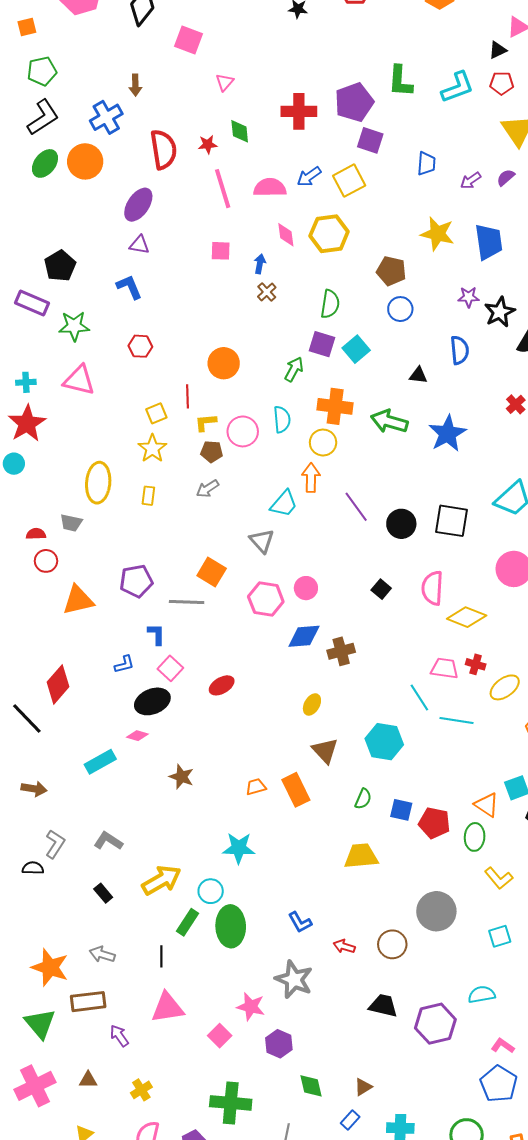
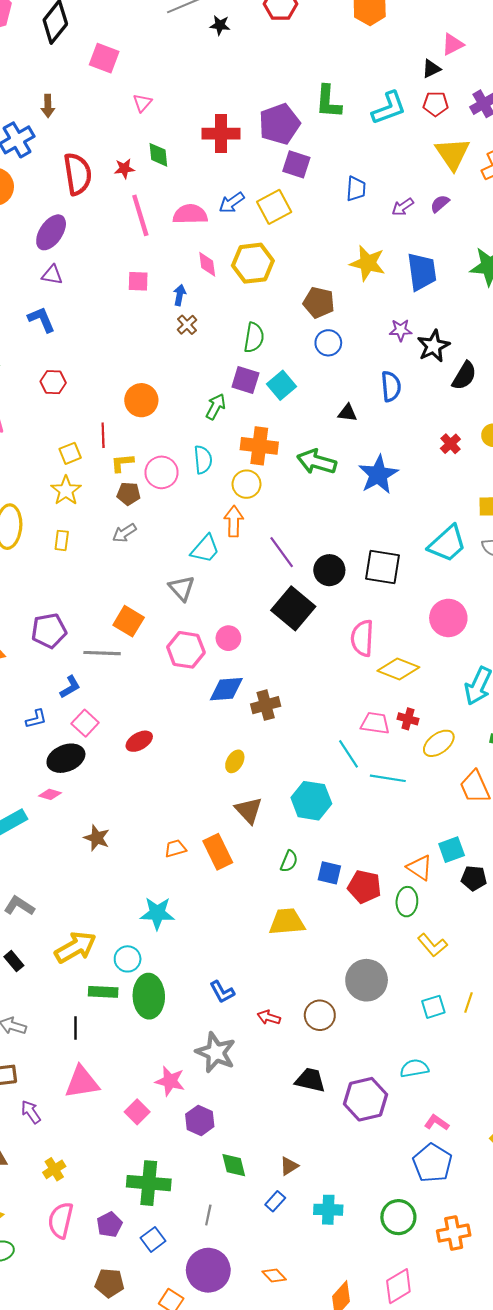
black square: (381, 589) -> (293, 608), moved, size x2.0
blue L-shape: (156, 634) -> (70, 687), turned 60
green rectangle: (188, 922) -> (103, 992), turned 60

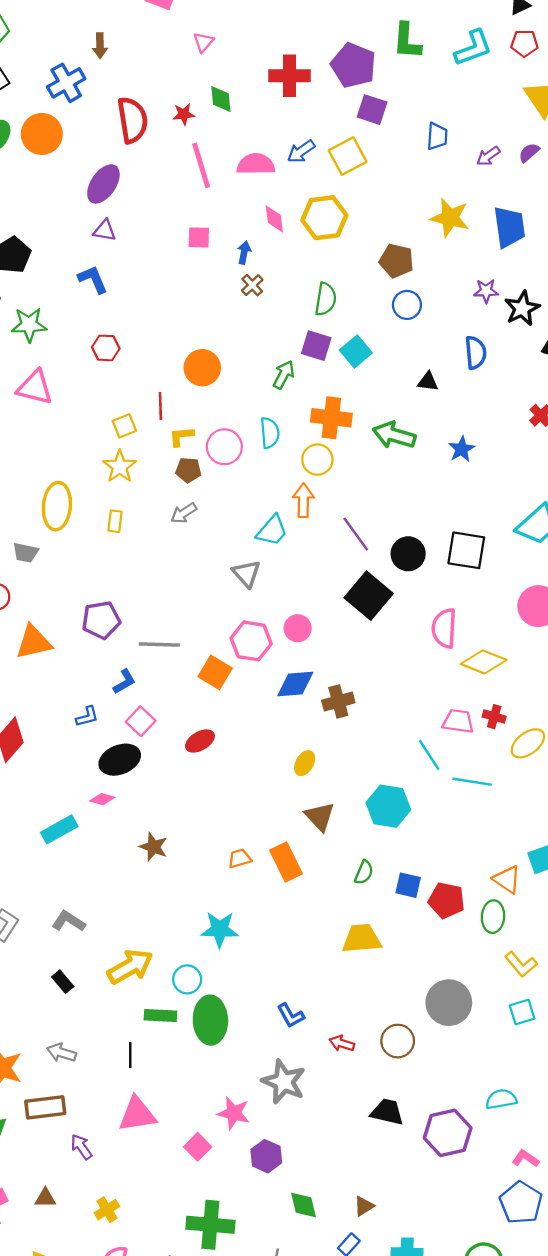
purple pentagon: (279, 124) -> (353, 65), turned -30
blue star: (378, 475) -> (462, 449), size x0.6
orange square: (129, 621) -> (215, 672), moved
cyan square: (433, 1007) -> (522, 1012), moved

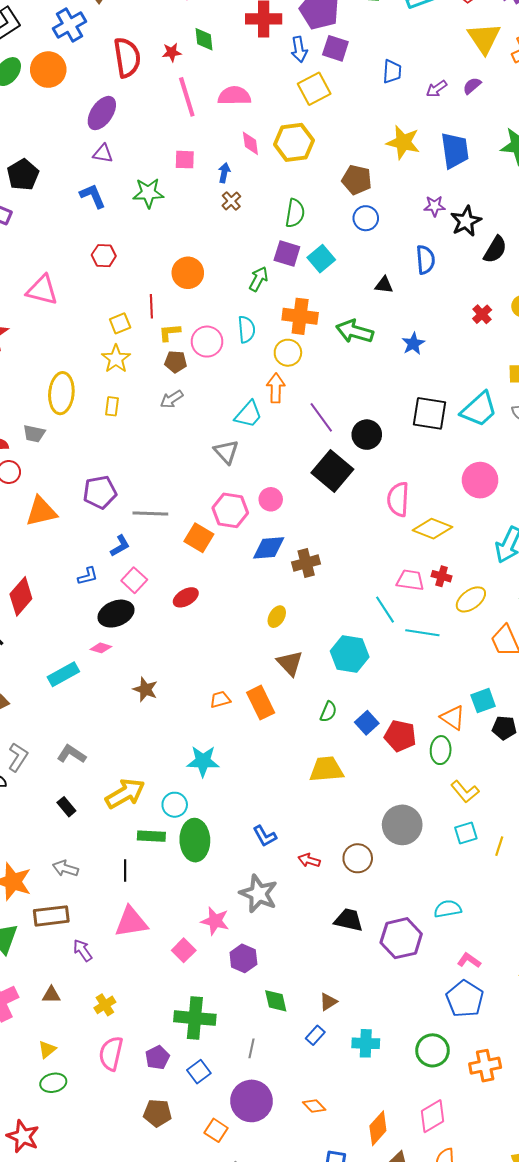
blue arrow: (301, 151) -> (299, 49), moved, turned -65
green star: (29, 325) -> (148, 193), moved
black square: (466, 550) -> (429, 413), moved
blue square: (408, 885) -> (367, 723), turned 35

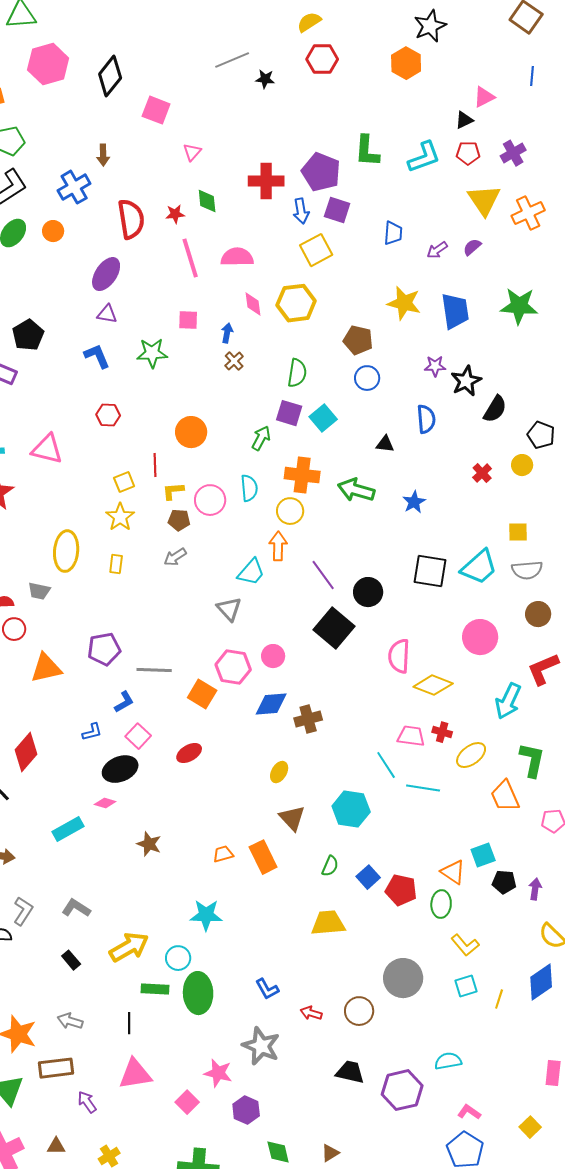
orange circle: (48, 70) -> (53, 231), size x0.6

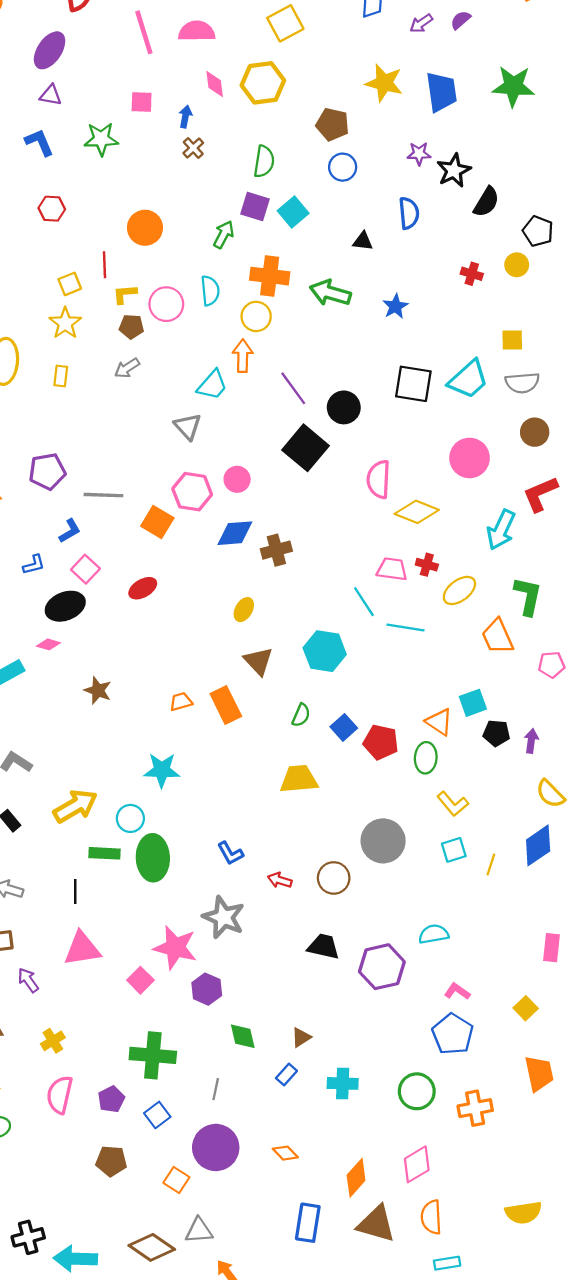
red cross: (482, 473) -> (472, 274), turned -30
pink star: (218, 1073) -> (175, 948), size x1.4

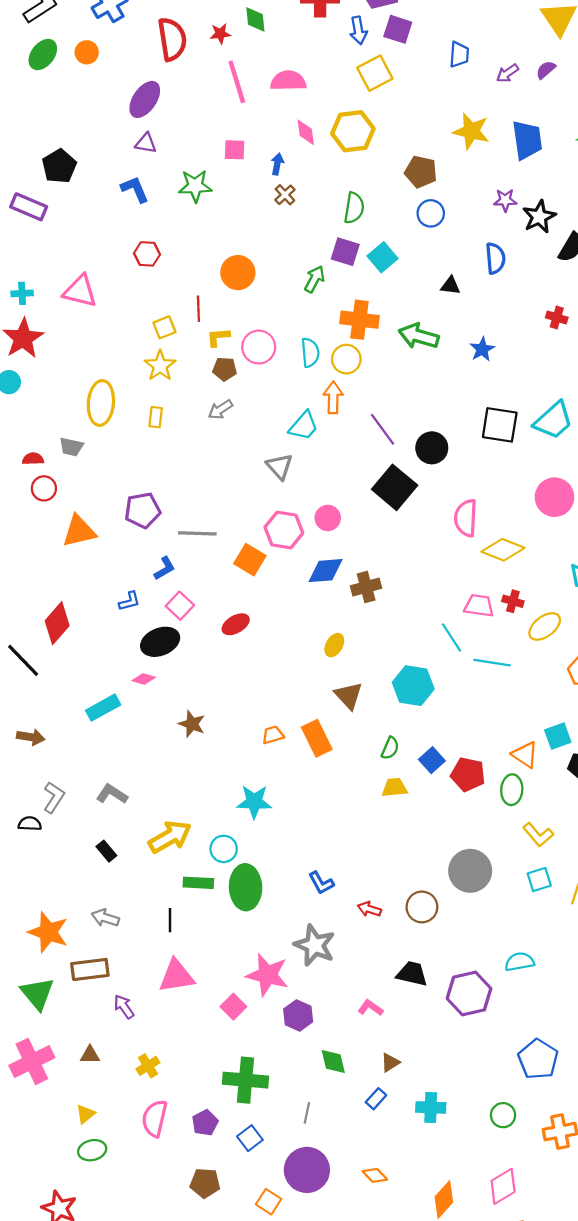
cyan semicircle: (210, 291) -> (310, 353), moved
yellow trapezoid: (299, 779) -> (395, 788), moved, size x0.7
pink L-shape: (457, 991) -> (370, 1008), moved
green circle: (417, 1091) -> (503, 1115), size x0.7

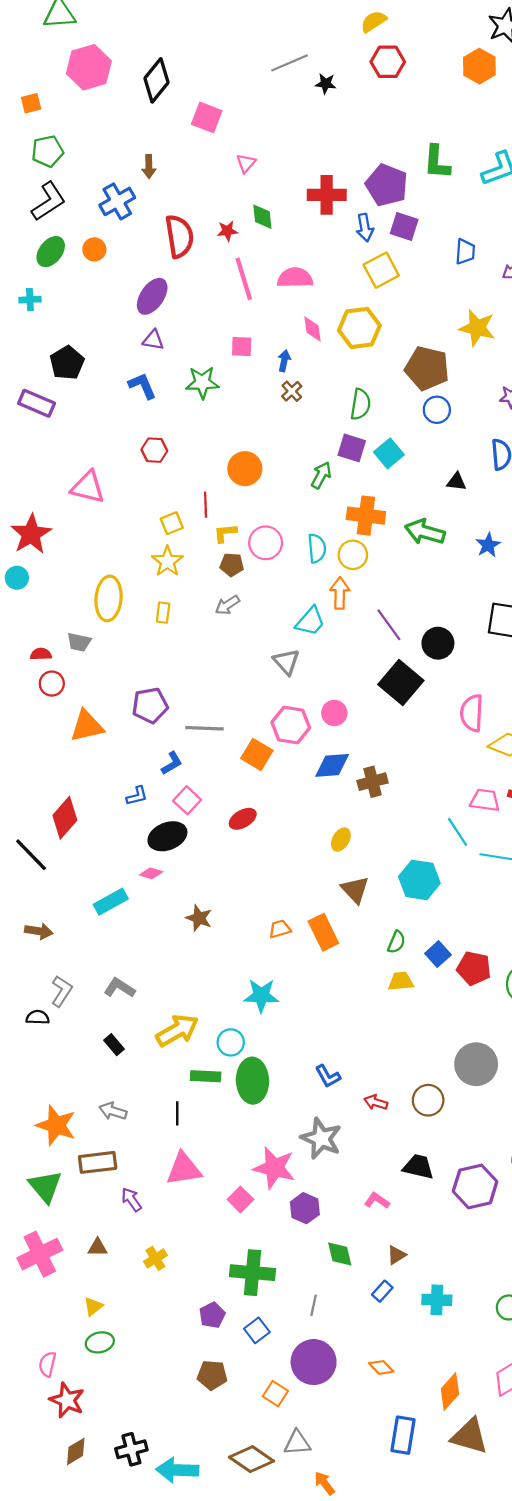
brown pentagon: (421, 172) -> (427, 368), size x1.4
cyan cross: (22, 293) -> (30, 300), moved
pink semicircle: (155, 1118) -> (47, 1364), moved, size x0.7

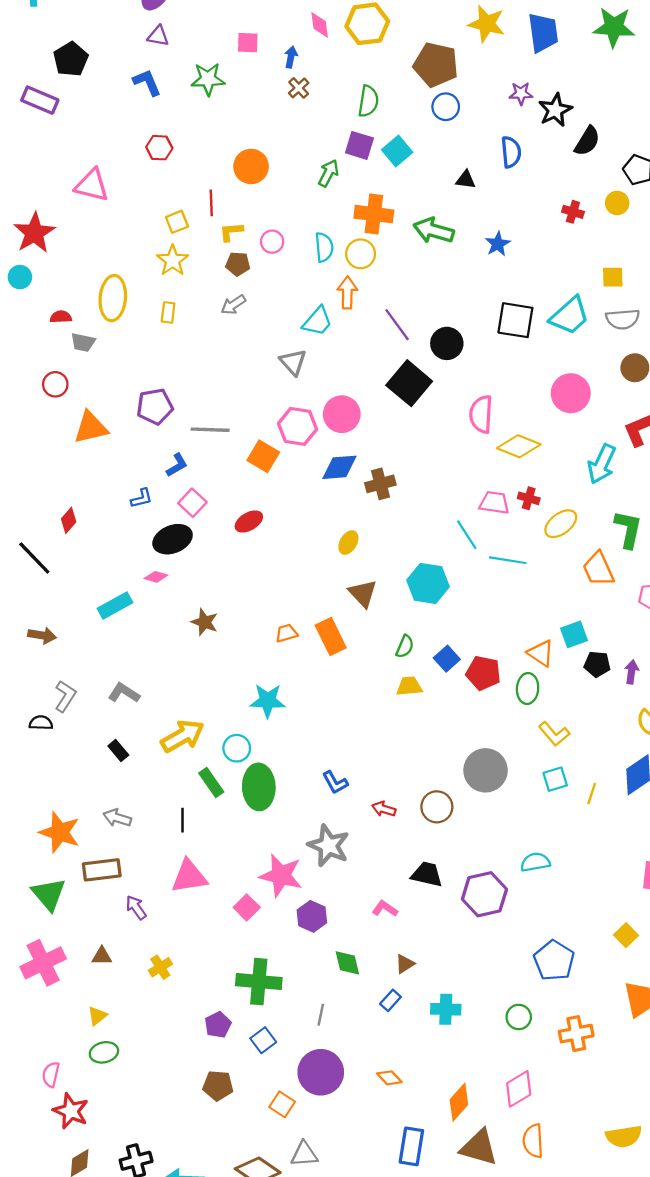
pink circle: (266, 543) -> (272, 242), size x0.7
red semicircle: (41, 654) -> (61, 317), moved
pink circle: (334, 713) -> (342, 414), size x1.4
red diamond: (65, 818) -> (69, 520), size x0.6
green rectangle: (206, 1076) -> (211, 783), turned 52

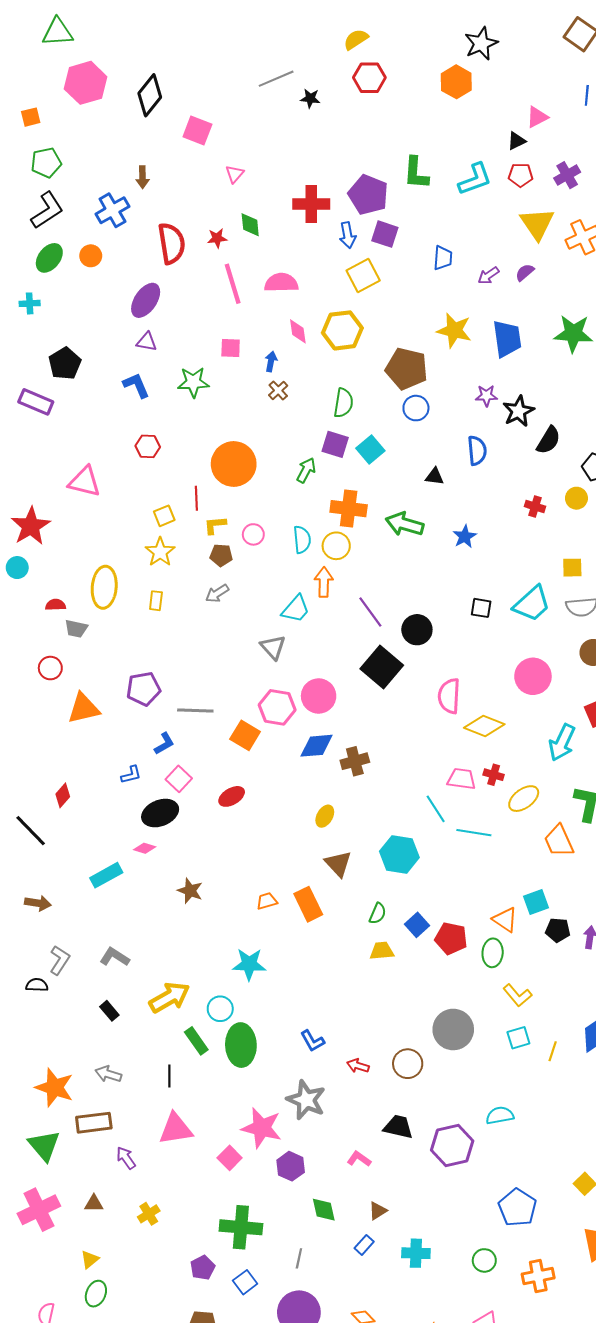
orange circle: (251, 166) -> (234, 464), size x1.4
black square: (515, 320) -> (481, 608), size x0.6
green ellipse: (104, 1052) -> (96, 1294), turned -55

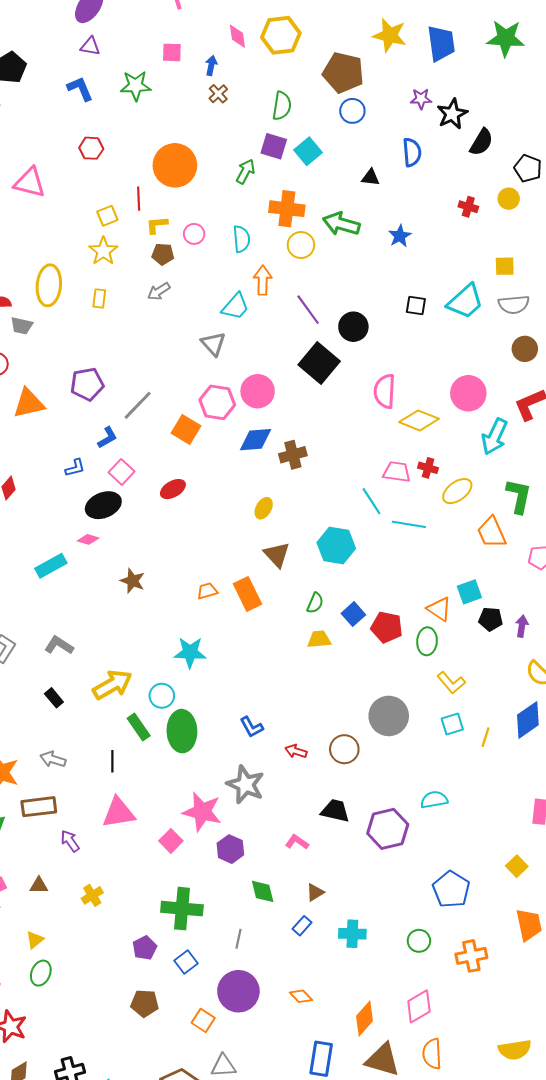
yellow circle: (336, 546) -> (301, 245), moved
pink circle: (533, 676) -> (468, 393), moved
gray line: (195, 710) -> (138, 405), turned -48

